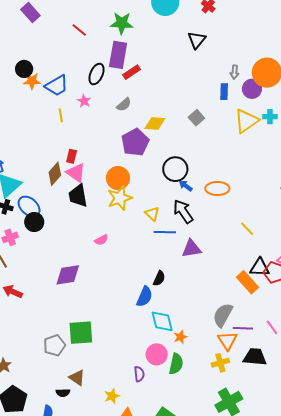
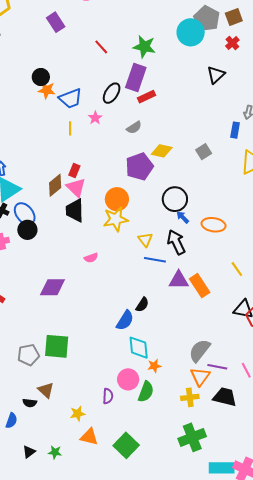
orange rectangle: (248, 282) -> (200, 286), moved

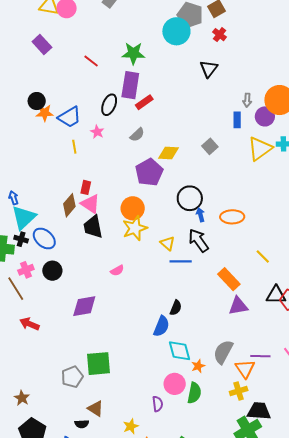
blue arrow: (183, 217) -> (200, 215), turned 40
black circle: (27, 230) -> (52, 271), moved
purple triangle: (179, 280) -> (238, 306), moved
gray semicircle: (200, 351) -> (223, 352), moved
black trapezoid: (225, 397) -> (259, 411), moved

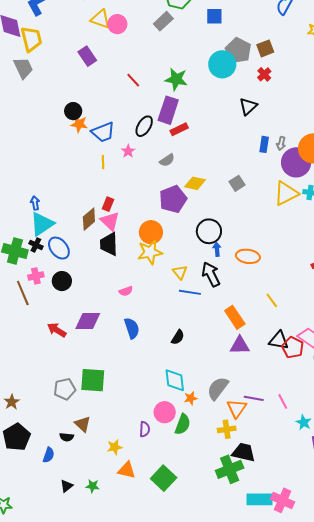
purple circle: (265, 116) -> (296, 162), size x1.5
blue rectangle: (237, 120) -> (264, 144), moved
red arrow: (29, 324) -> (57, 330), moved
blue semicircle: (161, 326) -> (132, 328), moved, turned -50

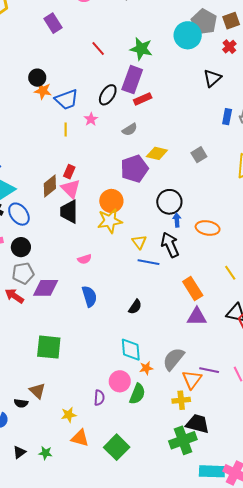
gray pentagon: (65, 389) -> (23, 273), moved

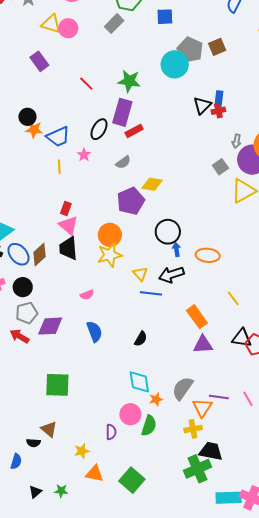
red cross: (229, 47) -> (218, 111), moved, turned 32
blue rectangle: (227, 117) -> (219, 99), moved
gray square: (199, 155) -> (220, 167), moved
brown diamond: (50, 186) -> (40, 254), moved
black arrow: (170, 245) -> (171, 275), turned -80

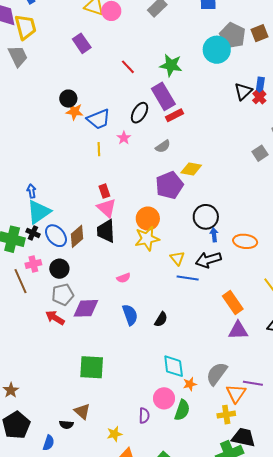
red cross: (218, 111) -> (259, 97), turned -32
purple rectangle: (122, 112) -> (163, 96), turned -48
red rectangle: (66, 208) -> (104, 191), turned -40
black semicircle: (141, 339) -> (161, 319), moved

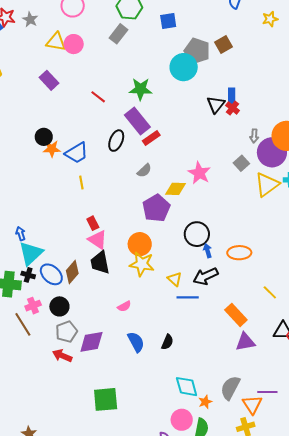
pink star: (124, 138) -> (199, 173), moved, size x1.6
yellow star: (147, 239) -> (142, 264), turned 30

